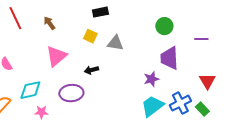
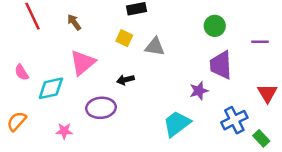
cyan diamond: (30, 90) -> (51, 88), moved
cyan trapezoid: (152, 106) -> (177, 124), moved
green rectangle: (202, 109) -> (261, 138), moved

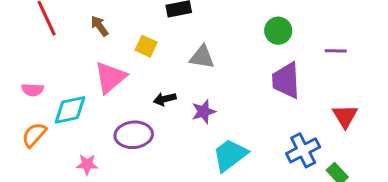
yellow square: (124, 38) -> (146, 46), moved
pink semicircle: (22, 72) -> (33, 90), turned -56
purple star: (199, 91) -> (204, 111), moved
orange semicircle: (17, 121) -> (34, 135), moved

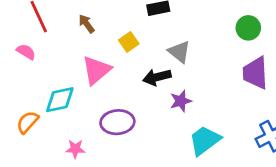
yellow square: (146, 46) -> (129, 42), turned 30
gray triangle: (202, 57) -> (179, 52), turned 30
pink semicircle: (33, 90) -> (26, 52), moved, turned -150
black arrow: (165, 99) -> (157, 77), moved, size x1.4

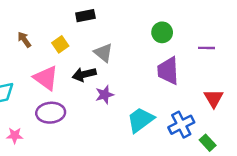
brown arrow: (87, 24) -> (24, 40), moved
pink triangle: (96, 70) -> (46, 78), moved, turned -44
cyan trapezoid: (205, 140) -> (141, 120), moved

